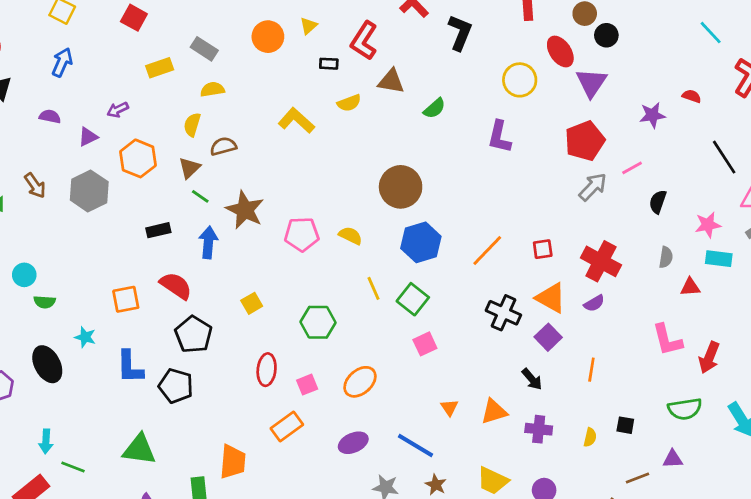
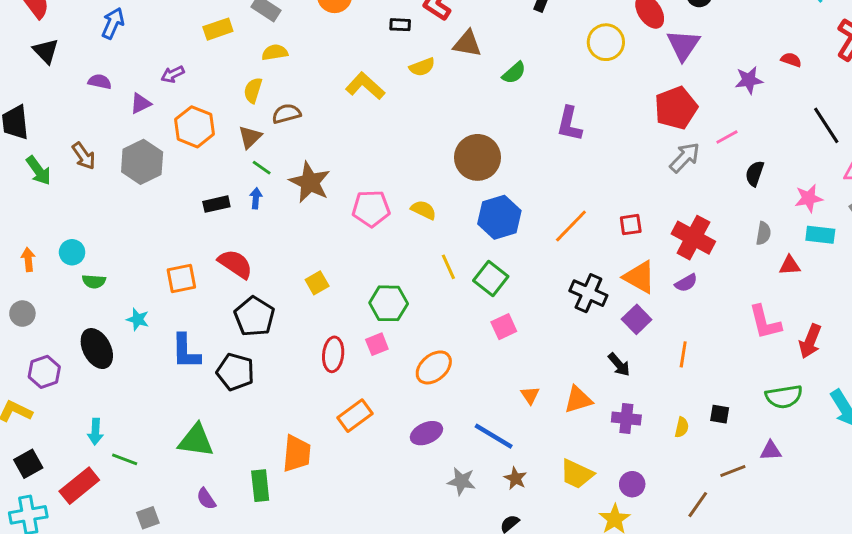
purple L-shape: (499, 137) -> (569, 124), moved
blue arrow: (208, 242) -> (256, 198), moved, size x0.6
pink square: (307, 385) -> (377, 344), moved

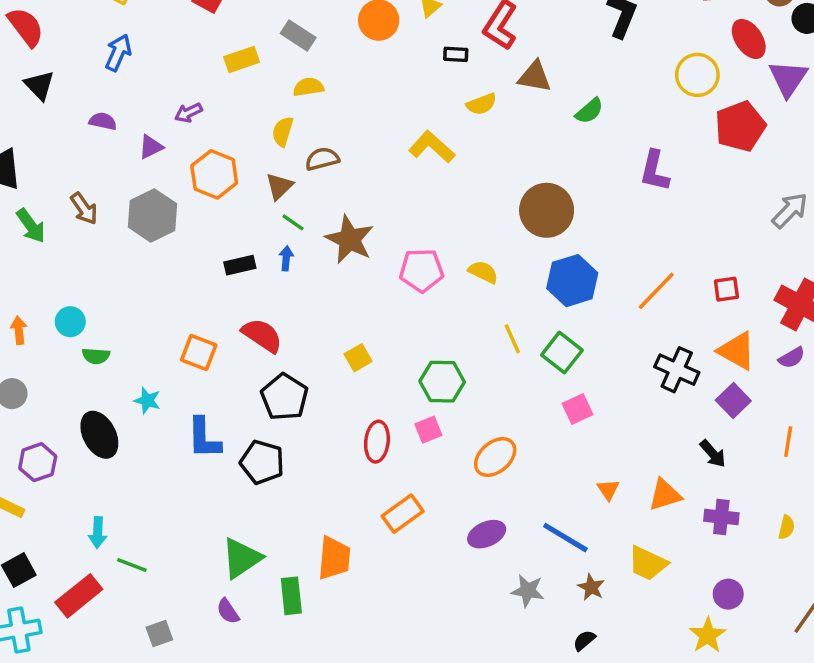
yellow L-shape: (365, 86) -> (432, 147), moved
red pentagon: (676, 108) -> (740, 126), moved
orange square: (181, 279) -> (199, 353), turned 32
green triangle: (196, 440) -> (242, 558), moved, turned -42
yellow trapezoid: (577, 474) -> (648, 563), moved

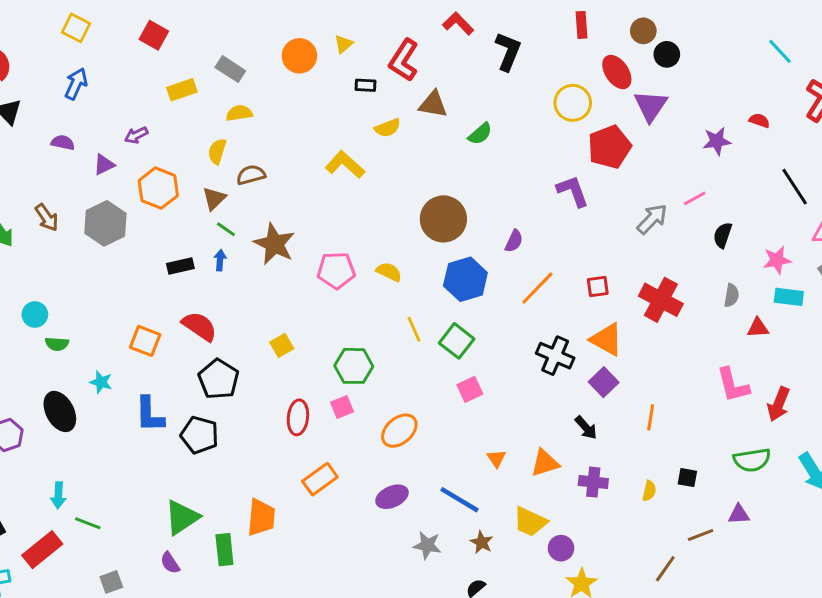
purple L-shape: (655, 171) -> (573, 191), moved, turned 147
purple semicircle: (792, 358) -> (514, 241), moved, turned -35
purple circle: (728, 594) -> (561, 548), moved

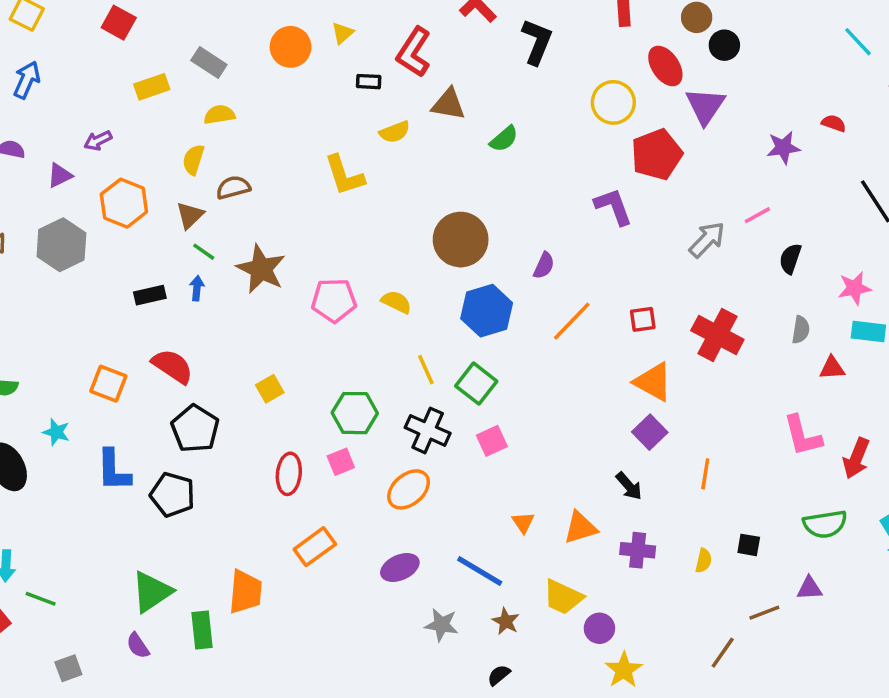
yellow L-shape: (345, 165) -> (344, 175), turned -150
black cross: (555, 356) -> (428, 430), moved

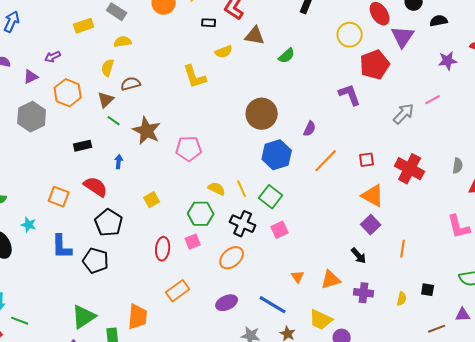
black semicircle: (790, 259) -> (439, 21), moved, turned 60
blue arrow: (197, 288) -> (119, 162), moved
yellow semicircle: (396, 302) -> (217, 189), moved

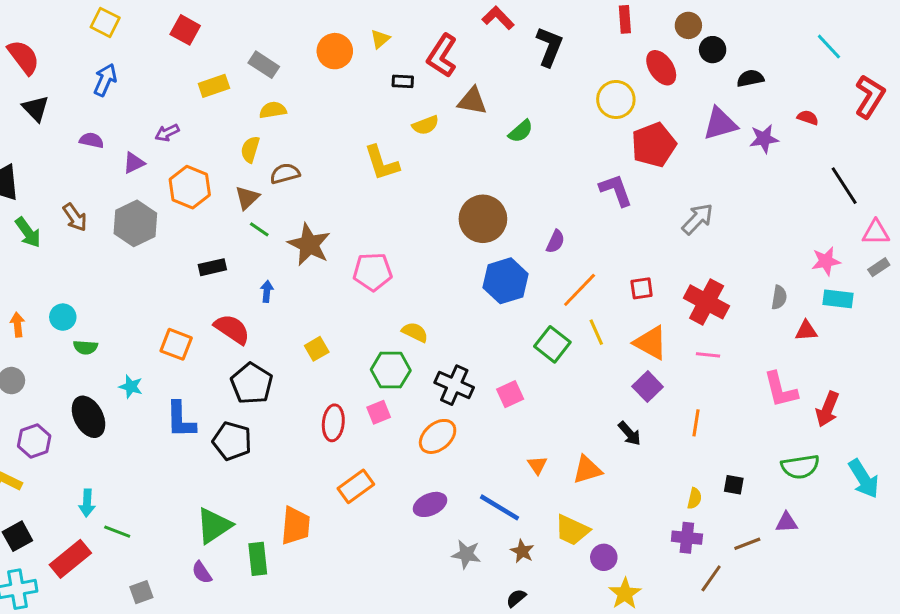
purple triangle: (403, 37) -> (720, 124), moved, turned 40
pink line: (433, 100) -> (708, 355), moved, turned 35
yellow line: (242, 189) -> (596, 332), moved
green square: (271, 197) -> (552, 344), moved
purple cross: (364, 293) -> (687, 538), moved

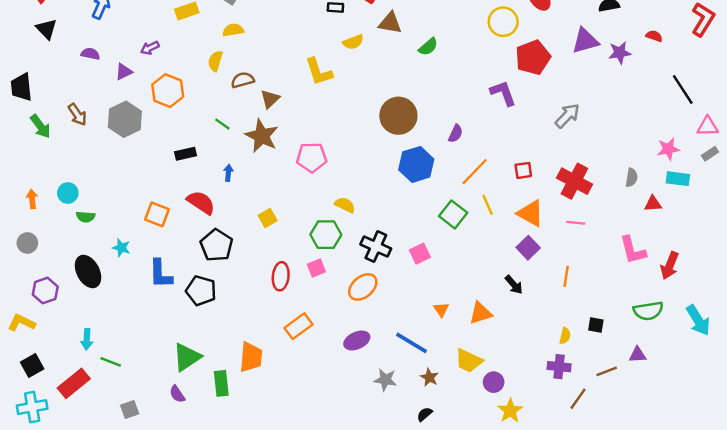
brown triangle: (247, 198) -> (270, 99), moved

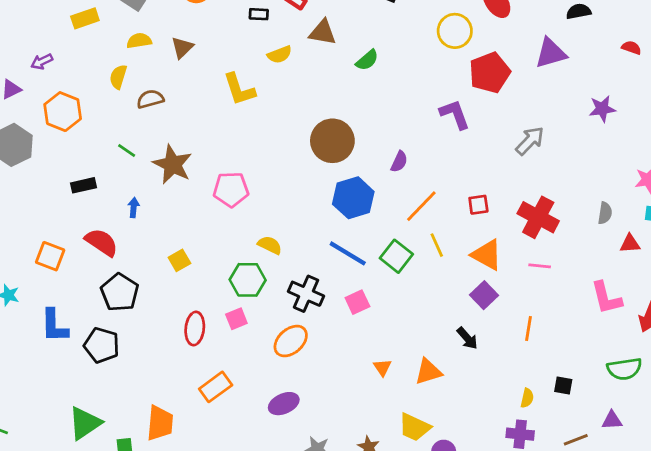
purple star: (620, 53) -> (602, 109), moved
brown triangle: (270, 99) -> (182, 48), moved
blue line: (412, 343) -> (348, 253), moved

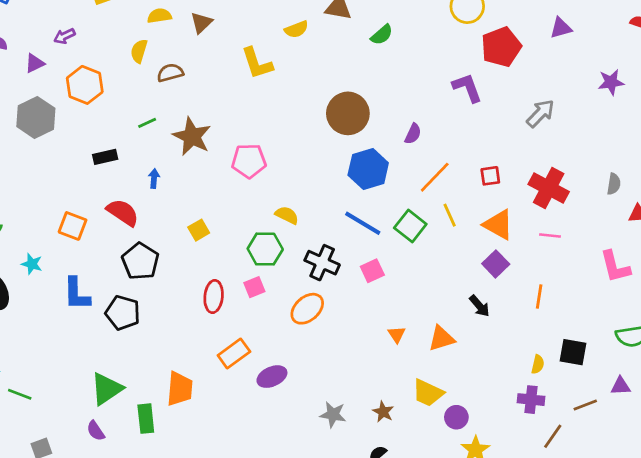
purple triangle: (551, 53) -> (561, 28), size x0.7
green line: (127, 151) -> (147, 123), turned -60
black square: (563, 386) -> (573, 352), size x1.5
purple ellipse: (284, 404) -> (272, 377), moved

